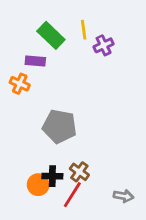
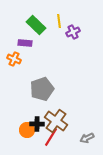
gray pentagon: (59, 126) -> (42, 89), turned -30
brown cross: (79, 172) -> (56, 121), size x1.6
gray arrow: (123, 196) -> (87, 138), turned 144

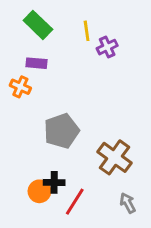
green rectangle: (36, 25) -> (38, 25), moved
brown cross: (56, 121) -> (115, 157), moved
gray arrow: (87, 138) -> (128, 203), turned 88

